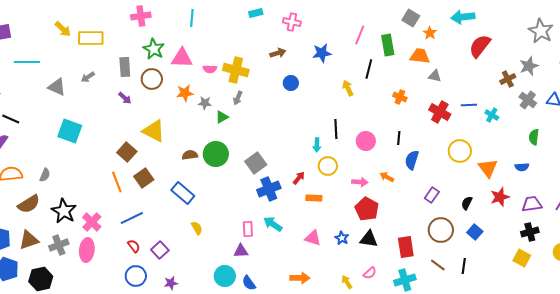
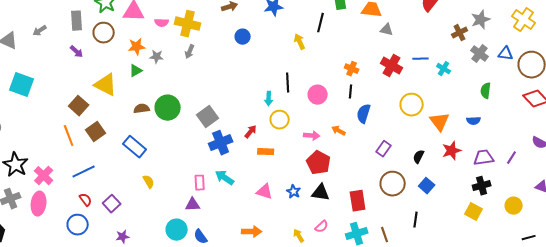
orange cross: (400, 97) -> (352, 69), moved
green triangle: (222, 117) -> (136, 71), moved
brown line: (438, 265) -> (385, 235), moved, turned 35
blue circle: (136, 276) -> (78, 225), moved

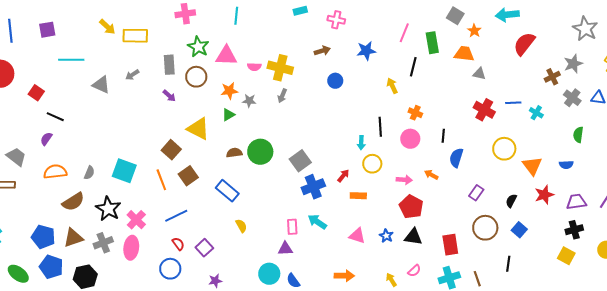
orange cross: (352, 69) -> (415, 113), moved
cyan square: (22, 85) -> (124, 171), moved

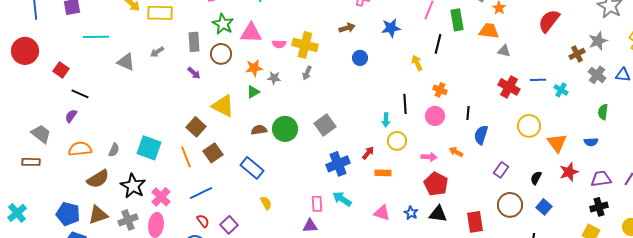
gray square: (300, 161) -> (325, 125), moved

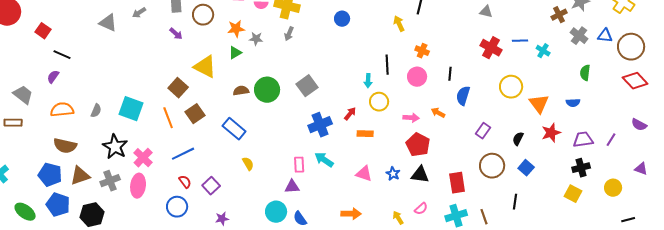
brown semicircle: (98, 179) -> (65, 146), moved, turned 45

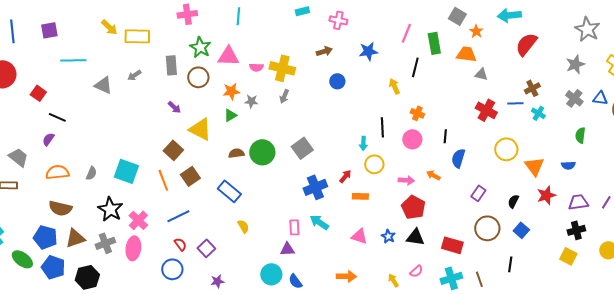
brown cross: (559, 15) -> (532, 88), moved
purple arrow: (176, 34) -> (174, 107), moved
red rectangle: (457, 183) -> (452, 245), turned -65
green ellipse: (25, 212) -> (22, 259), moved

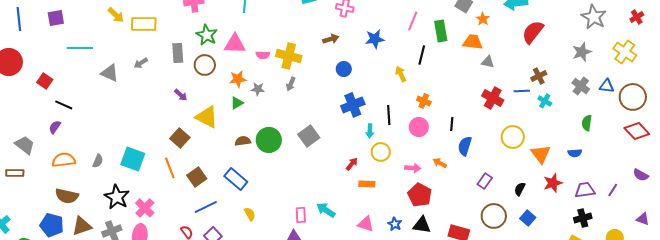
brown square: (190, 176) -> (197, 177), moved
blue cross: (315, 187) -> (353, 105), moved
blue line: (178, 216) -> (206, 207), moved

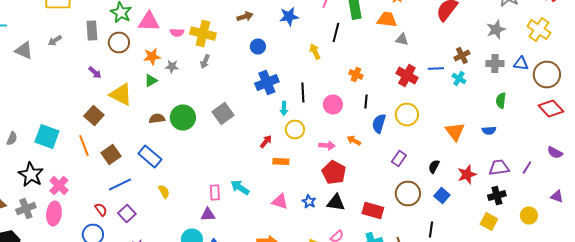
brown cross: (539, 76) -> (462, 56), moved
gray cross: (581, 86) -> (495, 64), turned -36
orange cross: (424, 101) -> (356, 74), moved
yellow circle: (513, 137) -> (407, 114), moved
red star: (553, 183) -> (467, 174), moved

